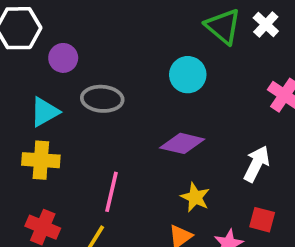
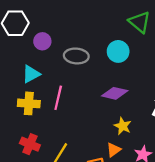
gray ellipse: (102, 99) -> (76, 56), moved
pink line: (112, 192) -> (58, 98), moved

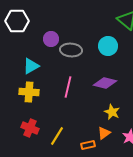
purple circle: (42, 41) -> (51, 39), moved
pink line: (58, 98) -> (68, 87), moved

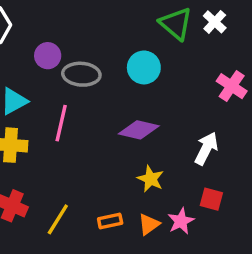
pink line: (68, 87) -> (61, 123), moved
orange triangle: (104, 133) -> (149, 224), moved
orange rectangle: (88, 145) -> (110, 221), moved

